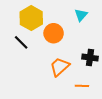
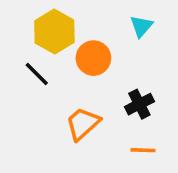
black cross: (90, 58) -> (139, 104), moved, turned -35
orange trapezoid: (60, 67) -> (83, 124), moved

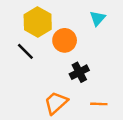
black cross: (139, 104) -> (79, 72), moved
orange trapezoid: (83, 124) -> (56, 103), moved

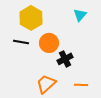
orange circle: (65, 40) -> (49, 43), moved
black line: (25, 51) -> (21, 42), turned -35

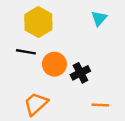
orange circle: (49, 43) -> (54, 64), moved
orange trapezoid: (46, 84) -> (36, 104), moved

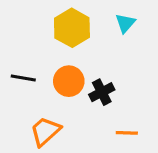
yellow hexagon: (38, 22) -> (72, 28), moved
black line: (26, 52) -> (23, 78), moved

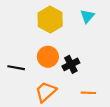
black line: (23, 78) -> (16, 68), moved
orange trapezoid: (45, 131) -> (46, 92), moved

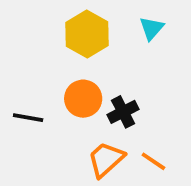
orange trapezoid: (46, 92) -> (106, 159), moved
orange line: (88, 93) -> (153, 161), turned 32

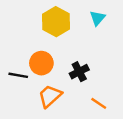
orange circle: (83, 99) -> (41, 63), moved
orange trapezoid: (106, 159) -> (50, 96), moved

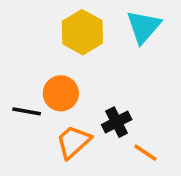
cyan triangle: (97, 18) -> (144, 27), size x1.5
black cross: (79, 72) -> (117, 122), moved

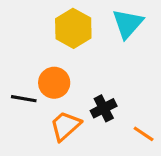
orange line: (145, 153) -> (144, 134), moved

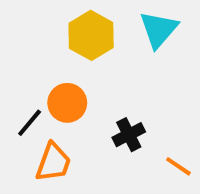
black line: (24, 99) -> (30, 123), turned -60
orange trapezoid: (65, 126) -> (53, 162), moved, turned 152

